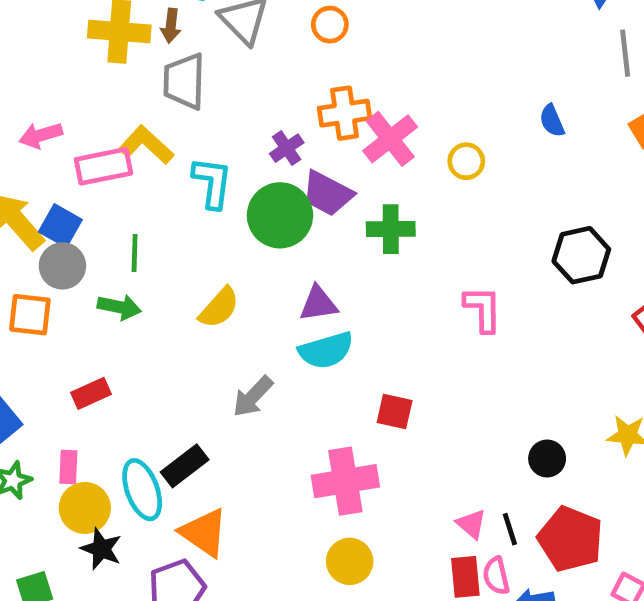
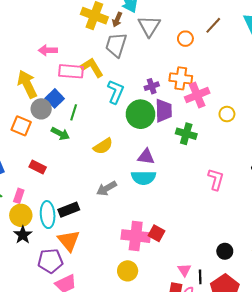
purple trapezoid: (327, 193) -> (164, 111), turned -135
blue square: (60, 226) -> (55, 98), moved
red rectangle: (91, 393) -> (38, 167), turned 35
red square: (395, 411) -> (156, 233), moved

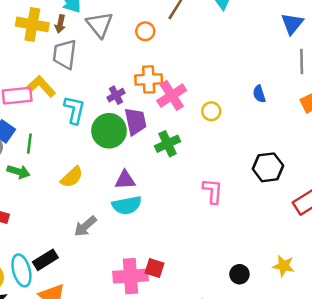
green cross: (186, 134) -> (167, 144), turned -30

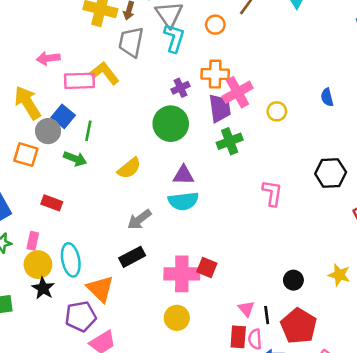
cyan L-shape: (74, 110) -> (174, 38), moved
purple trapezoid: (135, 121) -> (220, 108), moved
black rectangle: (45, 260) -> (132, 257), moved

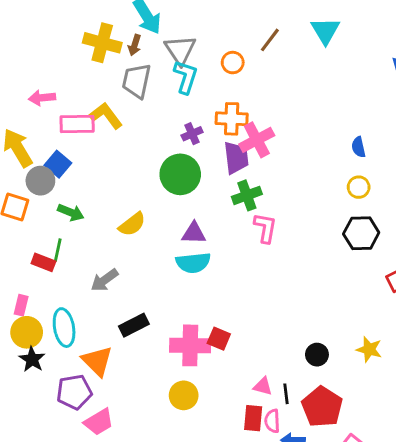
yellow circle: (277, 111) -> (359, 187), moved
green line: (88, 131) -> (58, 250), moved
pink L-shape: (272, 193) -> (265, 228), moved
gray arrow: (139, 219) -> (104, 280), moved
pink triangle: (246, 309) -> (263, 386), turned -36

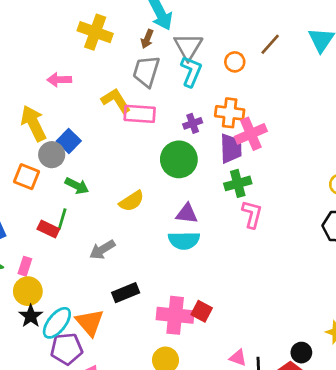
yellow cross: (102, 43) -> (95, 32), moved
pink rectangle: (77, 124) -> (140, 114), moved
cyan ellipse: (64, 328) -> (57, 323), moved, turned 44
black circle: (317, 355) -> (301, 353), moved

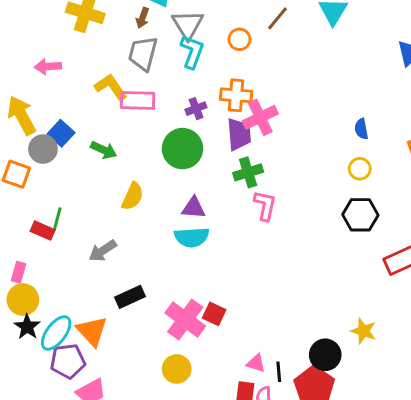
green arrow: (77, 186) -> (104, 150), moved
yellow semicircle: (132, 201) -> (133, 196), turned -30
pink cross: (175, 315) -> (185, 320), turned 33
black circle: (301, 353) -> (325, 355), size x1.4

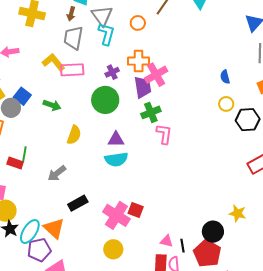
black hexagon: (360, 215) -> (248, 120), moved

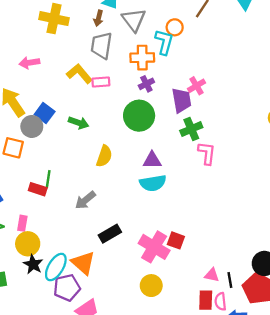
cyan L-shape: (106, 34) -> (164, 42), moved
orange cross: (139, 61) -> (142, 58), moved
pink rectangle: (72, 70) -> (101, 82), size x0.7
pink cross: (156, 75) -> (197, 86), size x0.7

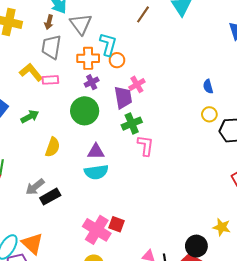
orange circle: (175, 27) -> (117, 60), moved
green arrow: (79, 123) -> (30, 117), turned -48
black rectangle: (110, 234) -> (50, 197), moved

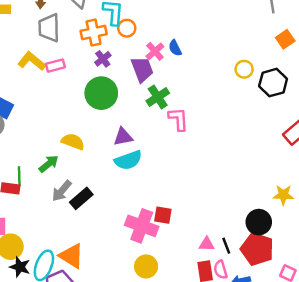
blue semicircle: (208, 86) -> (175, 48), moved
green arrow: (30, 117) -> (49, 164), moved
yellow semicircle: (53, 147) -> (73, 142), turned -78

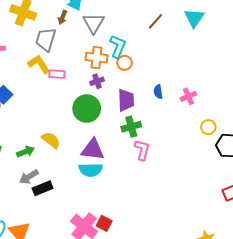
gray trapezoid: (49, 28) -> (46, 39), moved
pink cross: (155, 51) -> (188, 96), moved
purple triangle: (123, 137) -> (93, 150), size x1.4

